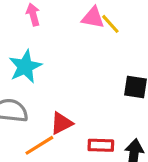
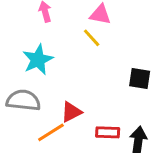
yellow line: (110, 24) -> (92, 38), moved

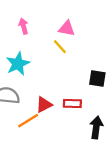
red rectangle: (108, 132) -> (72, 104), moved

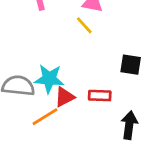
cyan star: (18, 64) -> (49, 79), moved, turned 30

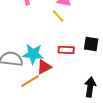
red rectangle: (100, 96) -> (66, 50), moved

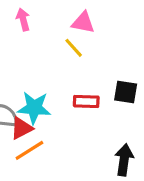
red triangle: (44, 67) -> (22, 128), moved

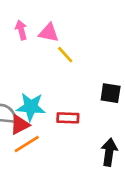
pink triangle: (83, 23) -> (49, 33), moved
red rectangle: (86, 101) -> (68, 118), moved

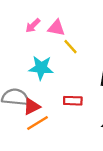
pink arrow: (21, 30) -> (33, 25), turned -119
cyan star: (31, 107) -> (41, 68), moved

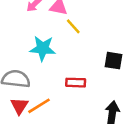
red triangle: (32, 107) -> (19, 106), moved, turned -30

